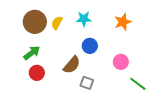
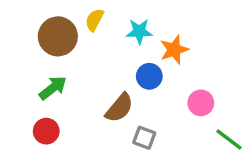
orange star: (123, 22) -> (174, 50), moved
yellow semicircle: (57, 23) -> (94, 20), moved
red circle: (37, 73) -> (46, 131), moved

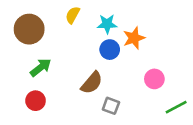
brown circle: (58, 36) -> (29, 29), moved
blue circle: (149, 76) -> (110, 50), moved
green line: (229, 139) -> (176, 107), turned -65

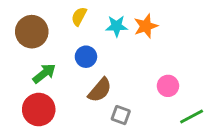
orange star: (134, 38) -> (146, 26), moved
blue circle: (110, 50) -> (86, 57), moved
red circle: (36, 101) -> (39, 110), size x1.5

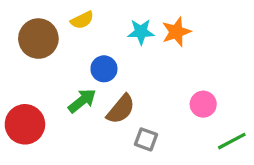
yellow semicircle: (79, 16) -> (82, 20), moved, turned -144
green arrow: (44, 73) -> (82, 101), moved
red circle: (39, 110) -> (25, 124), moved

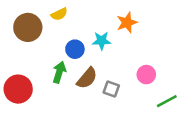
cyan star: (141, 32) -> (102, 41), moved
green arrow: (82, 101) -> (59, 72), turned -35
gray square: (146, 139) -> (111, 89), moved

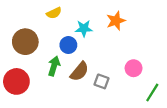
brown circle: (28, 27) -> (25, 42), moved
cyan star: (102, 41) -> (84, 28), moved
green line: (167, 101) -> (152, 93), turned -30

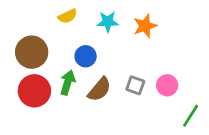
cyan star: (84, 28) -> (108, 22), moved
red circle: (16, 81) -> (34, 91), moved
gray square: (102, 81) -> (135, 85), moved

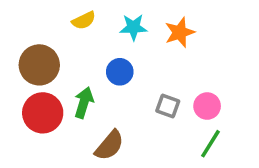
blue circle: (86, 56) -> (120, 72), moved
brown semicircle: (99, 89) -> (109, 145), moved
green line: (191, 116) -> (210, 144), moved

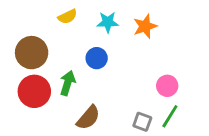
gray square: (168, 106) -> (142, 122), moved

